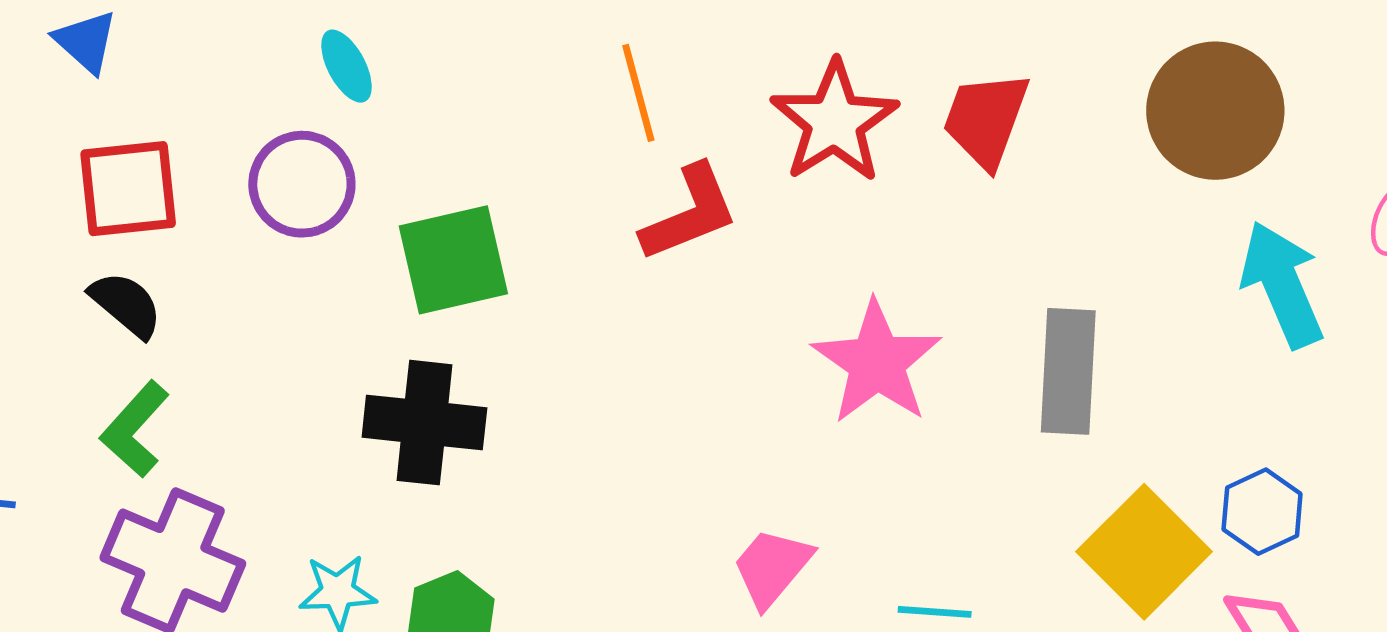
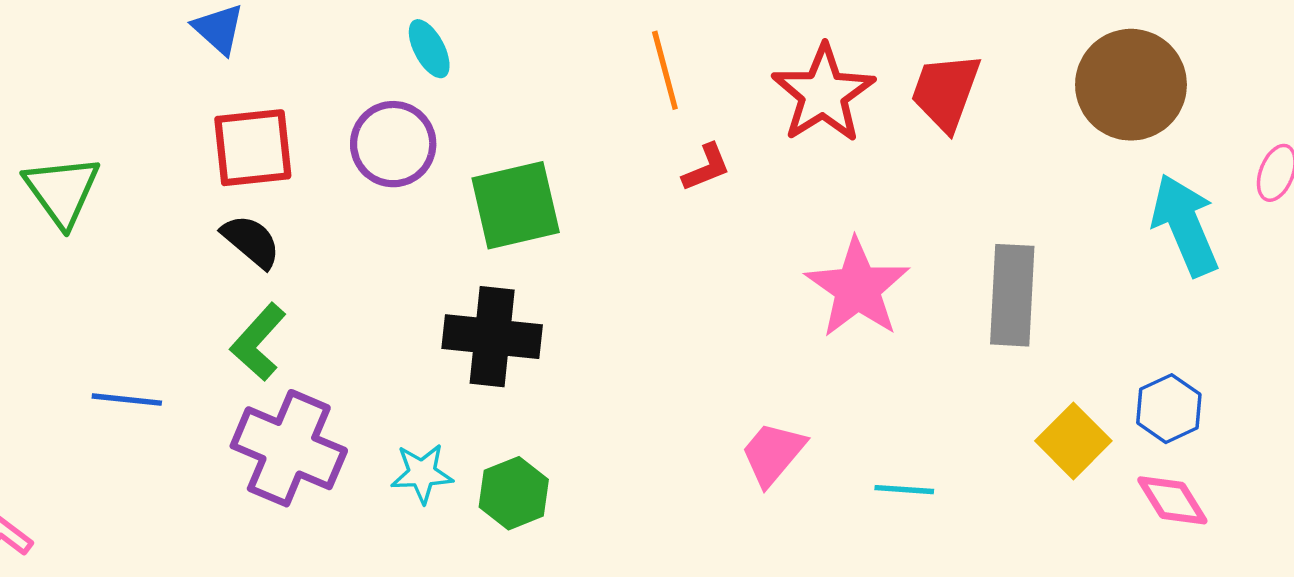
red L-shape: (690, 213) -> (706, 167), size x0.6
yellow square: (1144, 552) -> (1073, 441), size x0.7

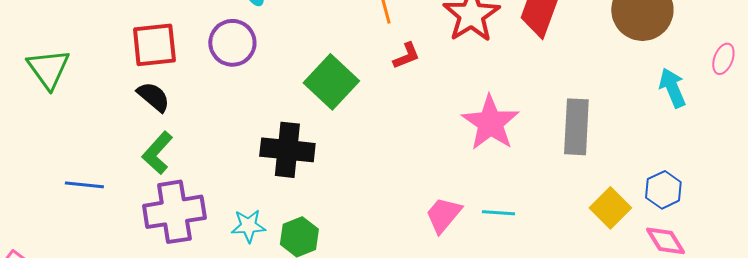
green square: (516, 205) -> (331, 82), moved, turned -34
cyan arrow: (1185, 225) -> (672, 88), size x0.7
purple cross: (289, 448) -> (174, 212), turned -32
cyan line: (904, 490) -> (498, 213), moved

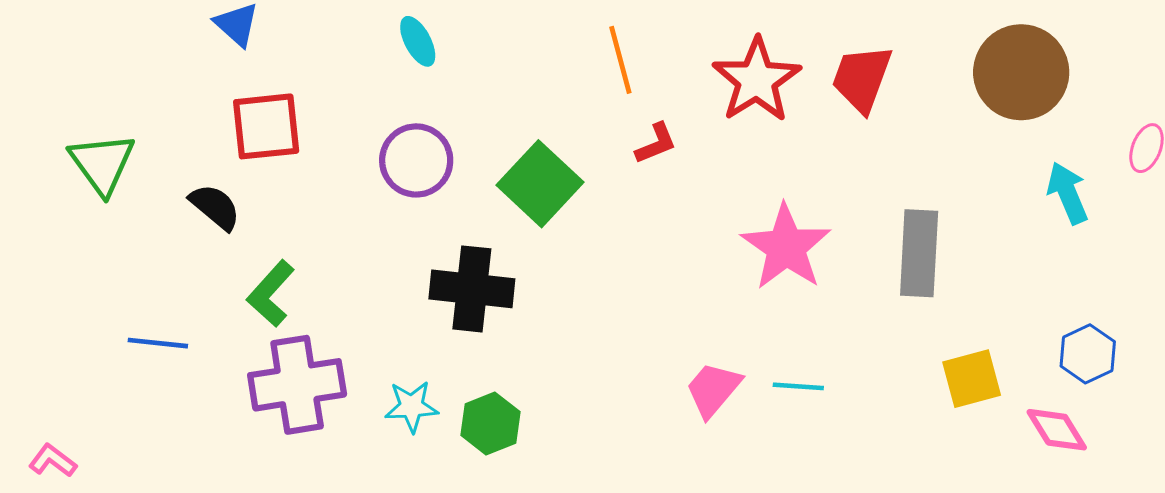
purple circle: (232, 43) -> (416, 160), moved
black semicircle: (153, 97) -> (215, 207), moved
blue hexagon: (663, 190) -> (1088, 354), moved
yellow square: (610, 208) -> (972, 379), turned 30

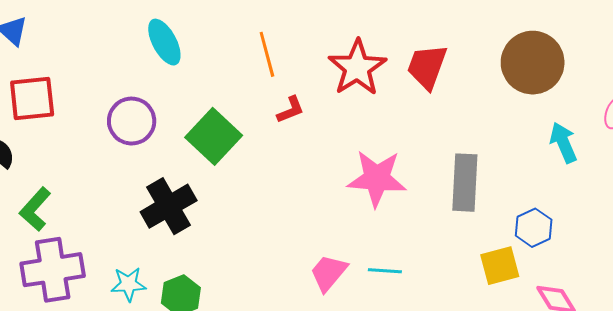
cyan ellipse: (418, 41) -> (164, 42), moved, size x1.4
pink star: (786, 247) -> (377, 178), turned -30
black cross: (472, 289) -> (169, 206), turned -36
blue hexagon: (1088, 354) -> (534, 228), moved

